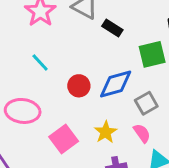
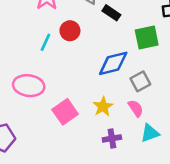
cyan line: (40, 62) -> (45, 42), turned 66
red circle: (79, 86) -> (70, 31), moved

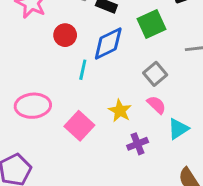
cyan line: (45, 42) -> (83, 70), moved
blue diamond: (113, 63) -> (108, 44), moved

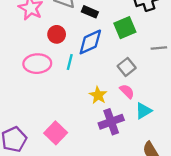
pink ellipse: (33, 106) -> (37, 64), moved
pink square: (79, 126) -> (56, 133), moved
purple cross: (138, 144) -> (111, 122), size x1.5

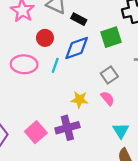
yellow star: (98, 95) -> (80, 100), turned -30
cyan triangle: (143, 111) -> (121, 131), moved, turned -36
purple cross: (111, 122) -> (67, 128), moved

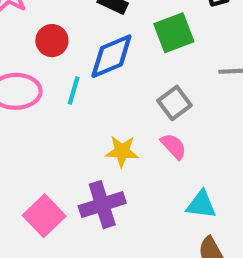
cyan triangle: (121, 131) -> (201, 205), turned -48

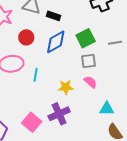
green square: (174, 33) -> (86, 38), moved
cyan line: (74, 91) -> (36, 75), moved
gray square: (174, 103) -> (89, 61), turned 35

